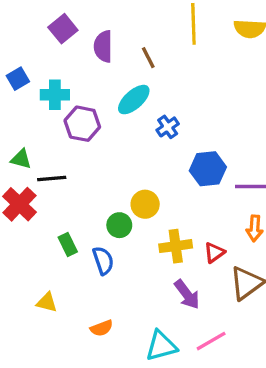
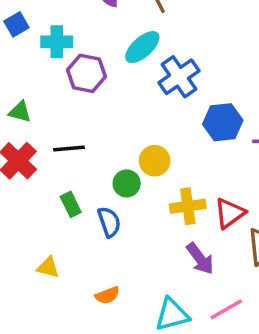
blue cross: (168, 127) -> (179, 77), size x1.6
black line: (52, 178) -> (69, 148), moved
red triangle: (214, 253) -> (230, 213), size x1.4

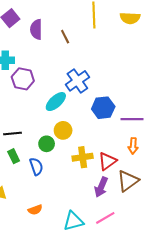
cyan ellipse: (142, 47) -> (56, 102), moved
black line: (69, 148) -> (13, 133), moved
purple arrow: (200, 259) -> (101, 187), moved, turned 60

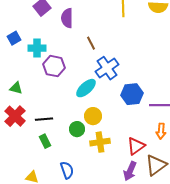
brown line: (65, 37) -> (91, 43), moved
yellow cross: (83, 157) -> (100, 142), moved
blue semicircle: (36, 166) -> (67, 170), moved

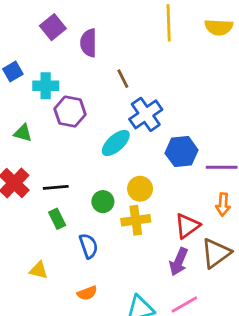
green triangle: (16, 88) -> (23, 133), moved
yellow circle: (93, 116) -> (140, 189), moved
blue semicircle: (67, 170) -> (89, 246), moved

